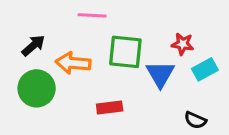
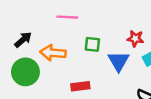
green square: (125, 52) -> (92, 44), size x0.6

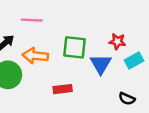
pink line: (67, 17) -> (32, 20), moved
green square: (92, 44) -> (74, 47), size x1.5

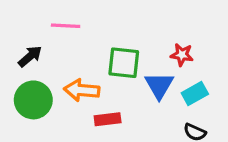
orange arrow: (35, 56) -> (82, 90), moved
cyan rectangle: (134, 61) -> (195, 93), moved

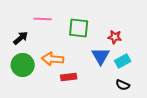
green square: (124, 63) -> (79, 28), moved

